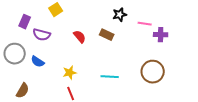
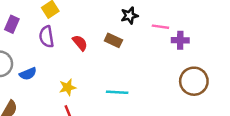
purple semicircle: (42, 35) -> (47, 37), moved, turned 66
blue semicircle: (38, 62) -> (28, 74), turned -56
brown circle: (153, 72) -> (194, 81), moved

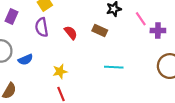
pink line: (160, 27) -> (141, 19), turned 48
cyan line: (117, 92) -> (114, 67), moved

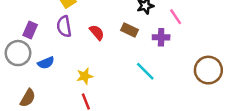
purple rectangle: (11, 17) -> (30, 30), moved
purple cross: (158, 31) -> (161, 37), moved
cyan line: (114, 67) -> (145, 71), turned 42

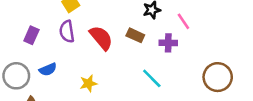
red semicircle: (97, 32) -> (101, 38), size x1.5
gray circle: (18, 53) -> (16, 76), moved

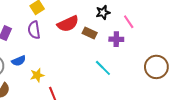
red semicircle: (101, 38) -> (68, 24), moved, turned 105
yellow star: (88, 83) -> (37, 75), moved

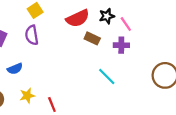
pink line: (129, 22) -> (126, 24), moved
red semicircle: (68, 24) -> (78, 18), moved
yellow star: (37, 75) -> (27, 96), moved

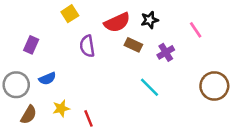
pink line: (126, 24) -> (196, 30), moved
purple semicircle: (32, 35) -> (87, 46), moved
purple cross: (121, 45) -> (166, 52), turned -32

